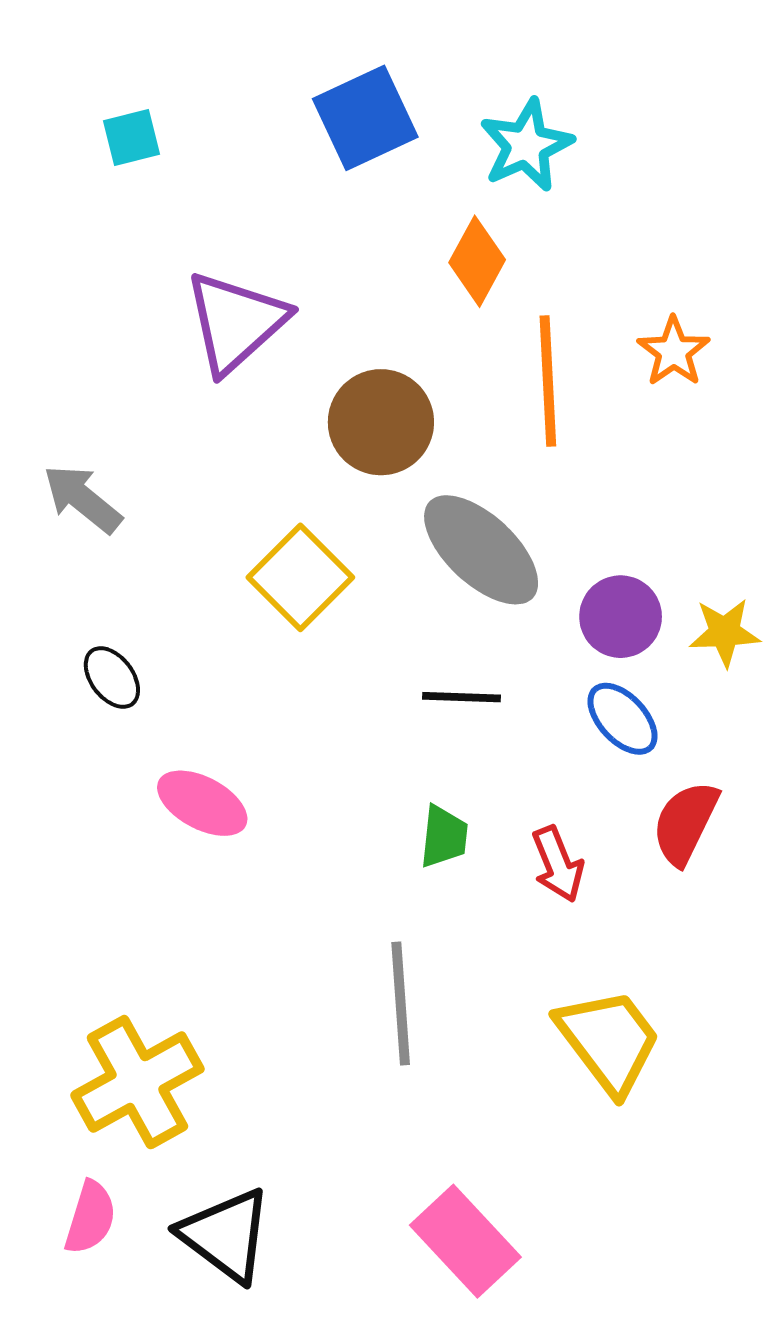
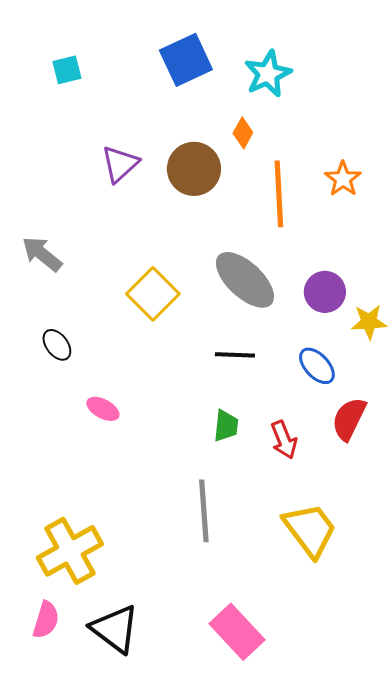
orange diamond: (477, 261) -> (243, 133), size x0.7
purple triangle: (236, 322) -> (120, 164), size x0.7
brown circle: (381, 422) -> (194, 169), moved
purple circle: (621, 617) -> (325, 292), moved
pink ellipse: (202, 803) -> (103, 409), size x0.7

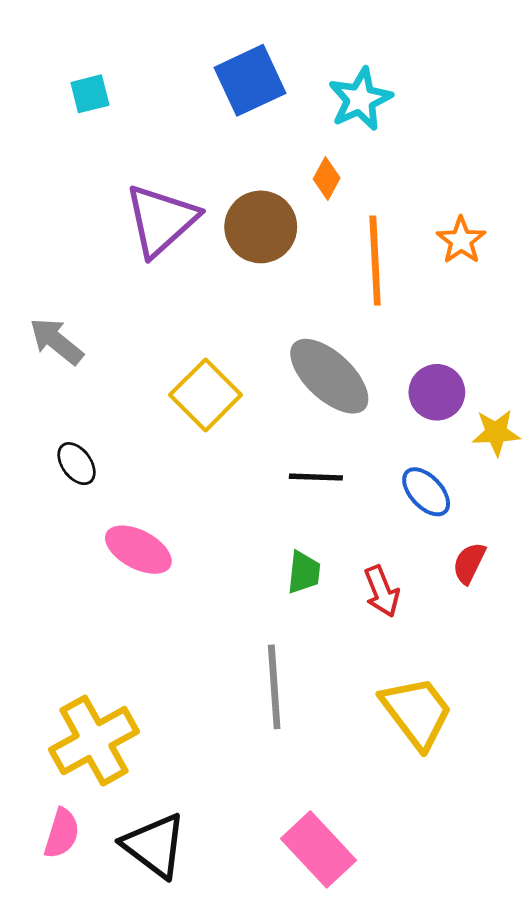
purple triangle: (120, 164) -> (161, 220), size x1.5
pink ellipse: (103, 409) -> (138, 550), size x1.5
red semicircle: (349, 419) -> (469, 563), size x0.7

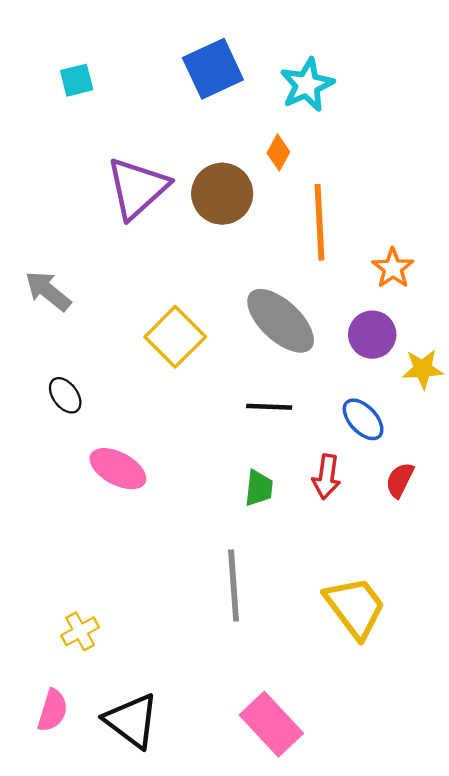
orange star: (461, 240) -> (393, 268), moved
red arrow: (382, 591) -> (326, 477), moved, turned 30
yellow cross: (94, 741) -> (80, 631), size x0.5

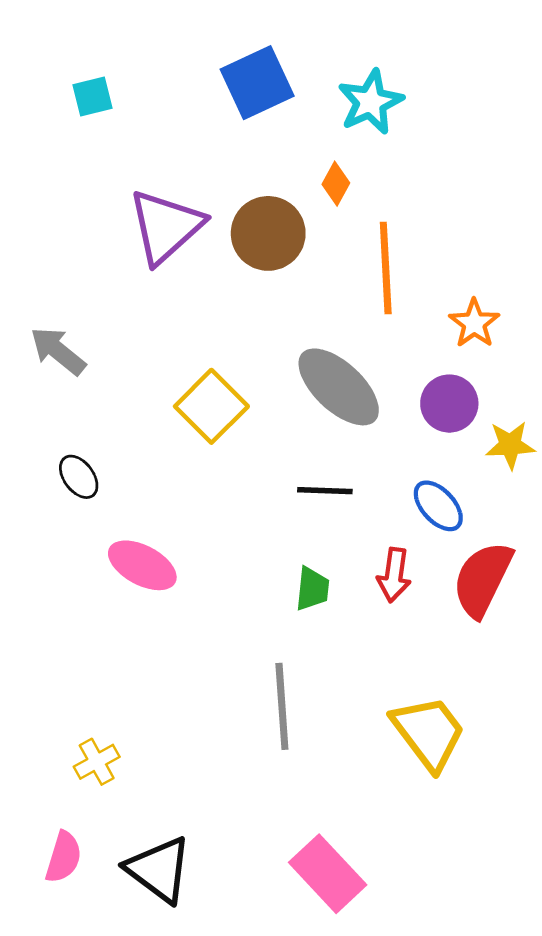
red semicircle: (400, 480) -> (483, 579), size x1.8

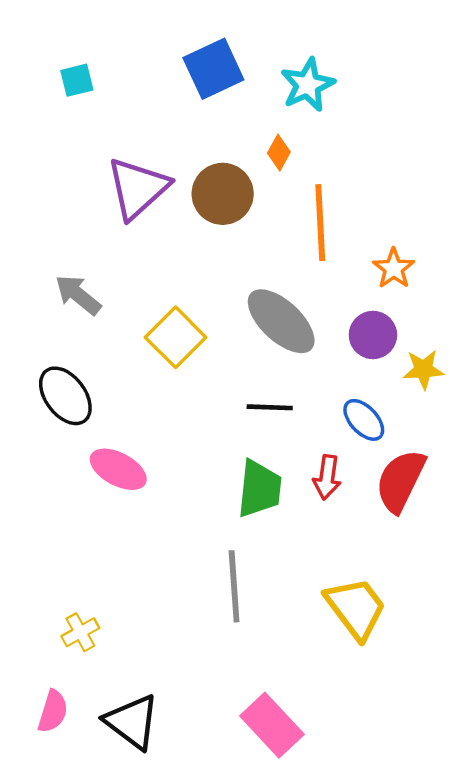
gray arrow: (58, 351) -> (78, 295), moved
black ellipse: (79, 477) -> (65, 396), size x1.6
green trapezoid: (312, 589) -> (259, 489), size x1.6

